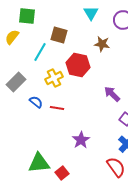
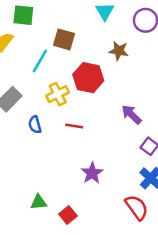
blue semicircle: (36, 102) -> (35, 125), turned -144
red line: (57, 108) -> (74, 126), moved
green triangle: (39, 163) -> (39, 202), size x0.6

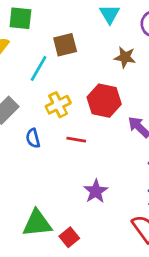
brown square: (64, 39) -> (65, 45), turned -30
red hexagon: (88, 78) -> (104, 101), moved
green triangle: (39, 202) -> (37, 223), size x1.6

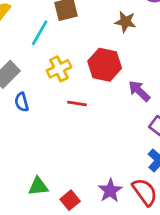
blue semicircle: (33, 138) -> (22, 102), moved
purple star: (96, 191) -> (110, 191), moved
green triangle: (37, 223) -> (38, 186), size x0.7

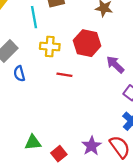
cyan line: (40, 33) -> (34, 17), turned -40
yellow cross: (59, 69) -> (50, 46), turned 30

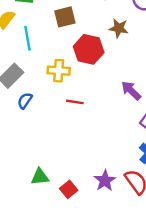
cyan line: (34, 17) -> (27, 38), moved
red hexagon: (87, 43) -> (89, 49), moved
blue semicircle: (19, 74) -> (25, 101), turned 49

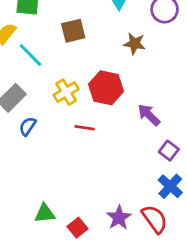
cyan line: (27, 38) -> (30, 55), turned -35
red hexagon: (89, 49) -> (106, 88), moved
yellow cross: (59, 71) -> (66, 92), turned -35

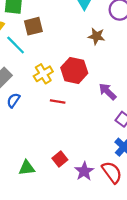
brown square: (73, 31) -> (33, 26), moved
red square: (77, 228) -> (60, 159), moved

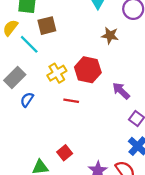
red square: (60, 159) -> (65, 153), moved

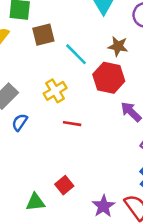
cyan line: (29, 44) -> (76, 54), moved
red hexagon: (88, 70) -> (109, 78), moved

